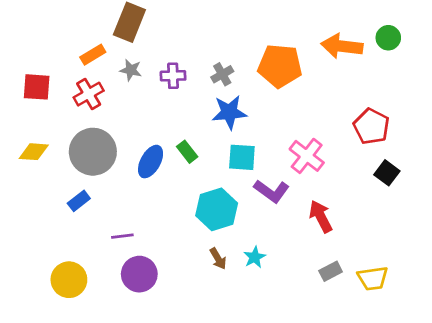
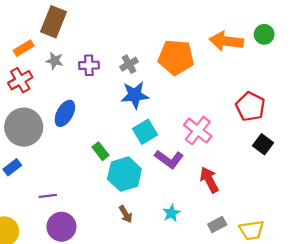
green rectangle: (187, 152) -> (100, 151), moved
cyan square: (242, 157) -> (145, 132), turned -35
blue ellipse: (151, 162) -> (65, 113), moved
cyan star: (255, 257) -> (171, 213), moved

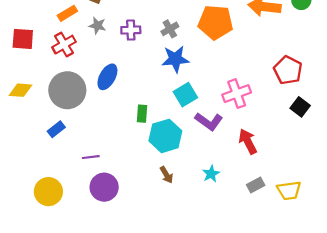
pink cross: (198, 131) -> (237, 94), turned 32
green rectangle: (100, 151) -> (142, 114), turned 42

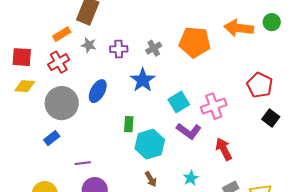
blue star: (175, 59) -> (143, 80), moved, turned -30
yellow diamond: (21, 90) -> (25, 86), moved
cyan square: (185, 95) -> (179, 102), moved

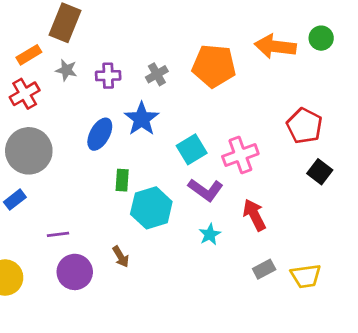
blue ellipse: (98, 91) -> (100, 134), moved
cyan star: (191, 178) -> (210, 234), moved
brown arrow: (151, 179) -> (121, 257), moved

